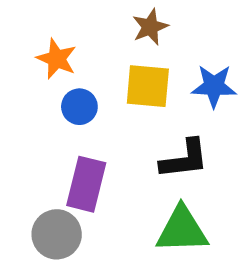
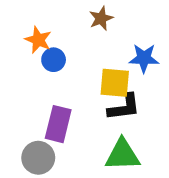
yellow square: (148, 86) -> (115, 83), moved
blue circle: (79, 107) -> (54, 60), moved

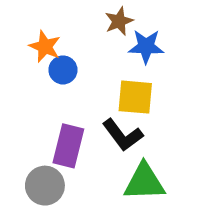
blue star: (144, 58) -> (146, 46), moved
black L-shape: (124, 107) -> (123, 135), moved, turned 60

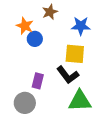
brown star: (119, 21) -> (50, 12), moved
purple rectangle: (68, 146) -> (38, 81), size x0.7

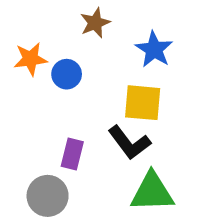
orange star: (25, 26) -> (30, 59), moved, turned -30
blue star: (81, 26) -> (154, 49), turned 30

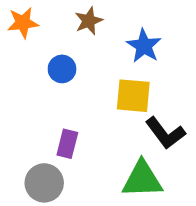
orange star: (30, 59) -> (23, 23), moved
black L-shape: (129, 143) -> (165, 133), moved

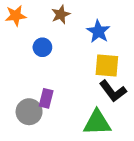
yellow square: (133, 96) -> (107, 66), moved
gray circle: (44, 183) -> (29, 112), moved

